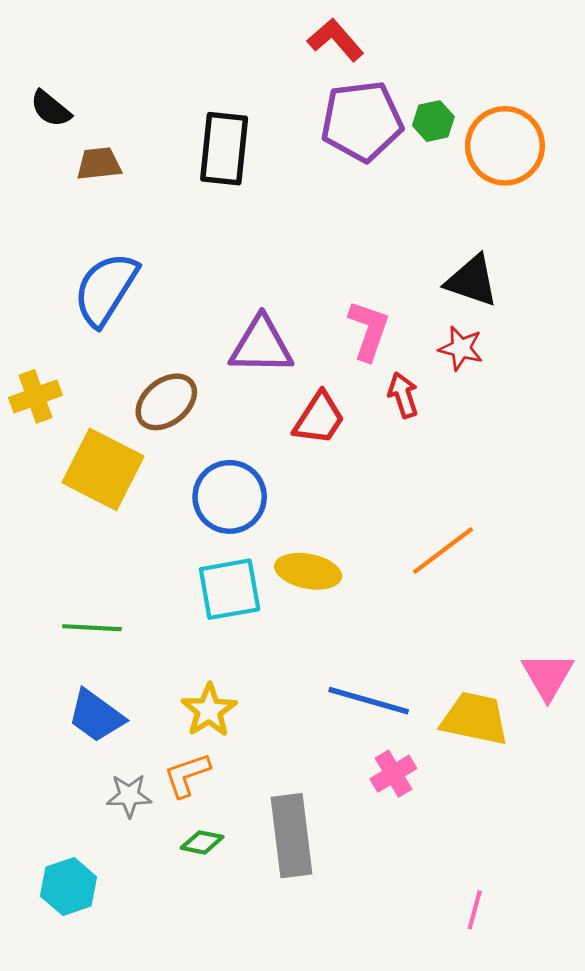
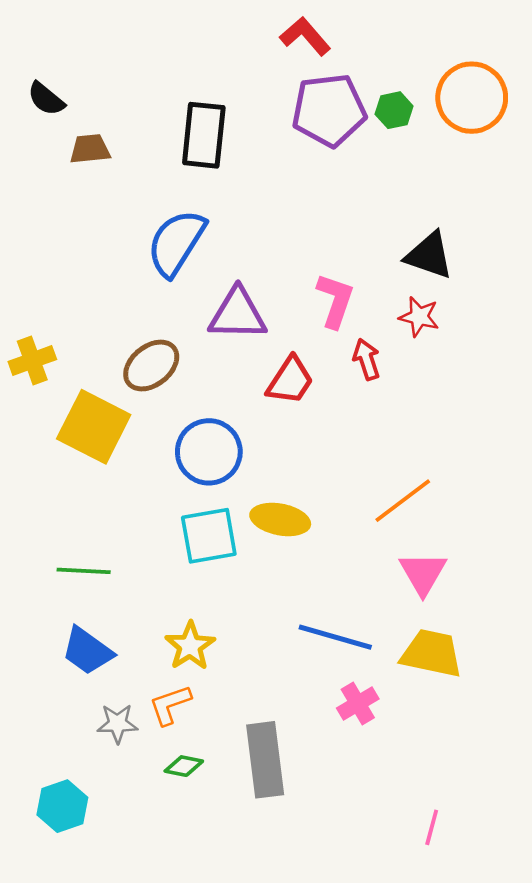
orange circle: (505, 146) -> (472, 98), moved
blue semicircle: (106, 289) -> (176, 243), moved
pink triangle: (548, 676) -> (423, 573), moved

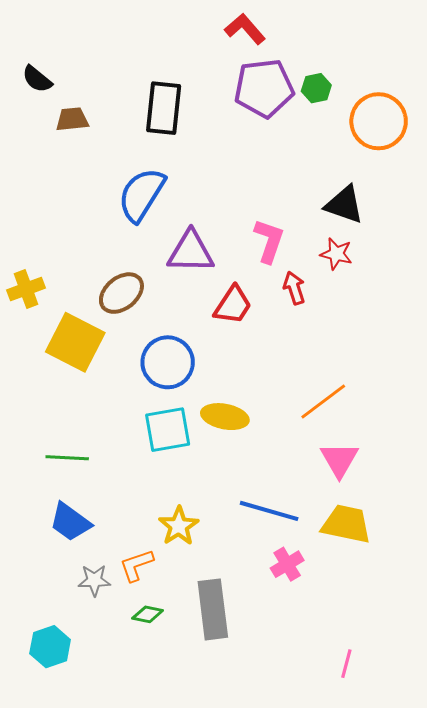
orange circle: (472, 98) -> (379, 121), moved
yellow star: (190, 646) -> (179, 526), moved

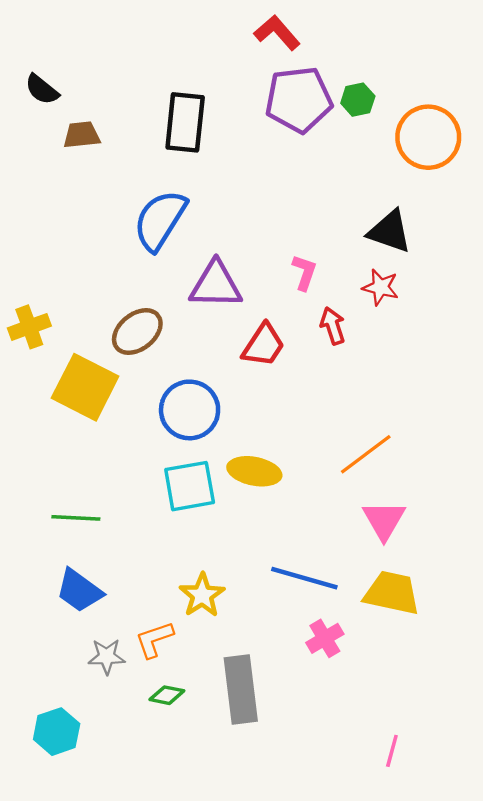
pink L-shape: (269, 241) -> (304, 272), size x0.7

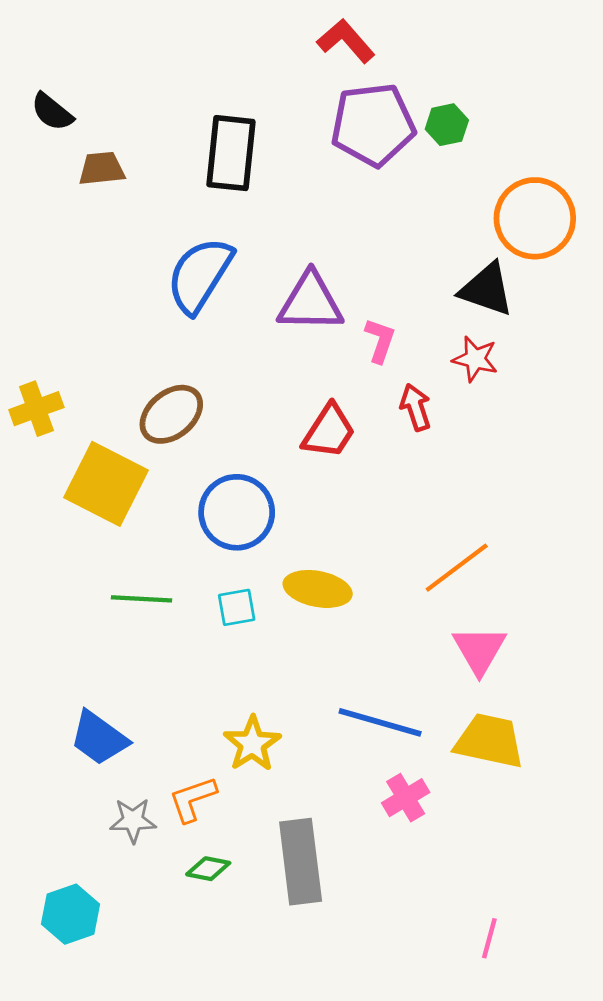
orange circle: (428, 137) -> (535, 218), moved
purple triangle: (216, 285) -> (310, 302), moved
cyan square: (190, 486) -> (237, 607), size x0.6
green line: (76, 518) -> (142, 599), moved

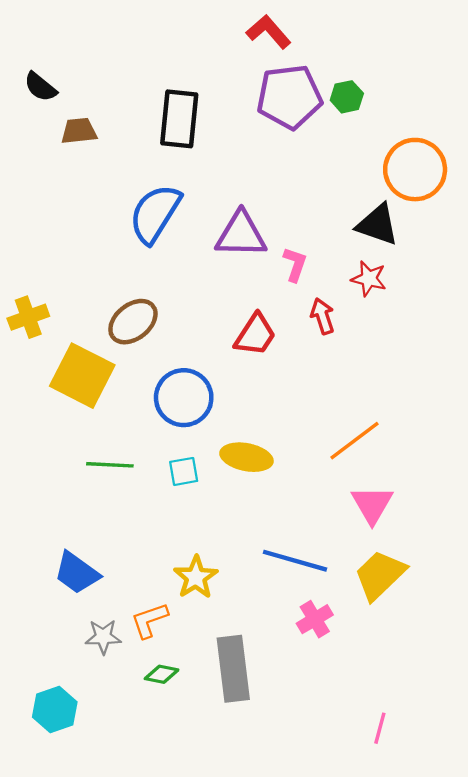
yellow trapezoid: (489, 741) -> (380, 575), turned -56

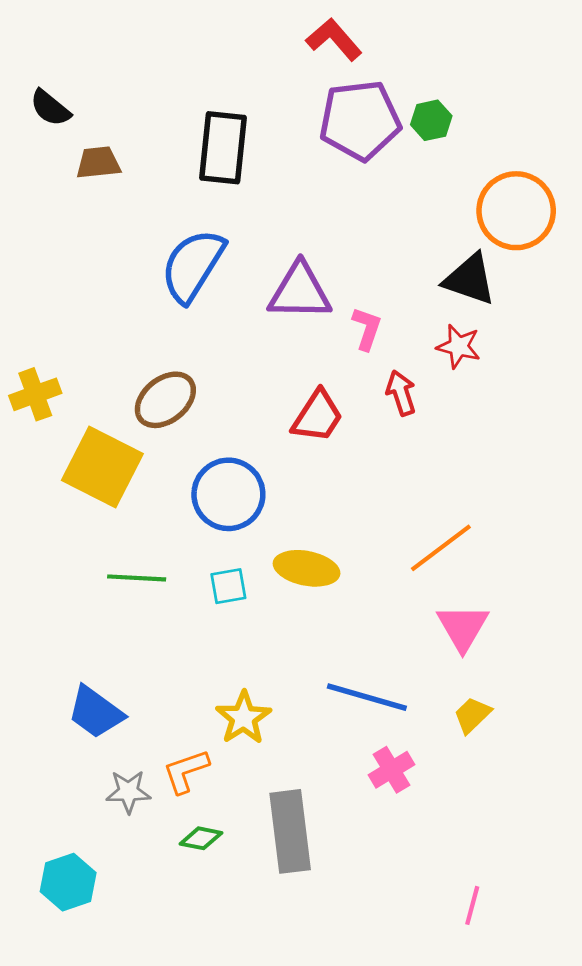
yellow trapezoid: (380, 575) -> (472, 715), size x0.6

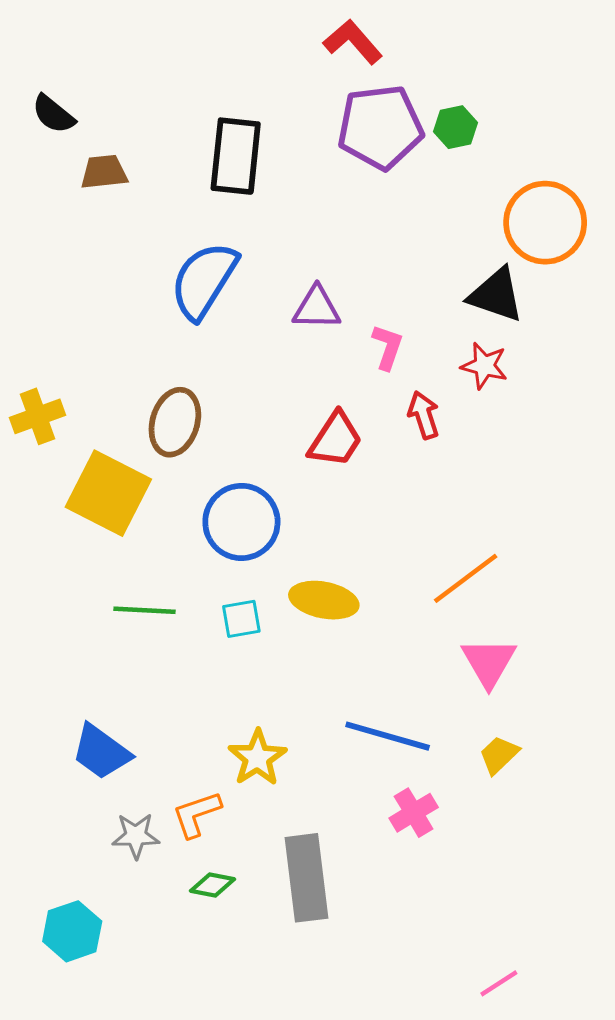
purple triangle: (300, 292) -> (317, 308), size x0.7
brown ellipse: (165, 400) -> (175, 422), turned -34
pink line: (472, 905) -> (499, 983), moved, turned 42

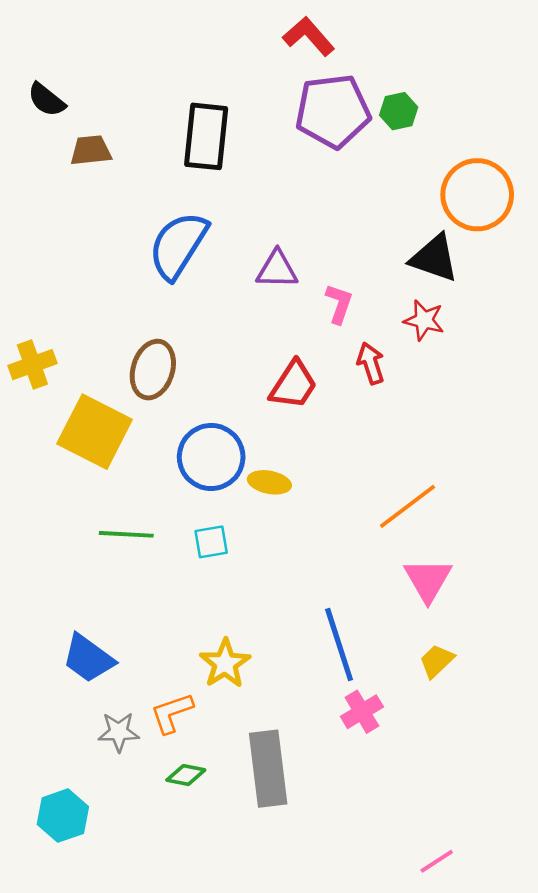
yellow ellipse: (324, 600) -> (269, 482), moved, size x0.7
blue line: (388, 736) -> (339, 645), turned 56

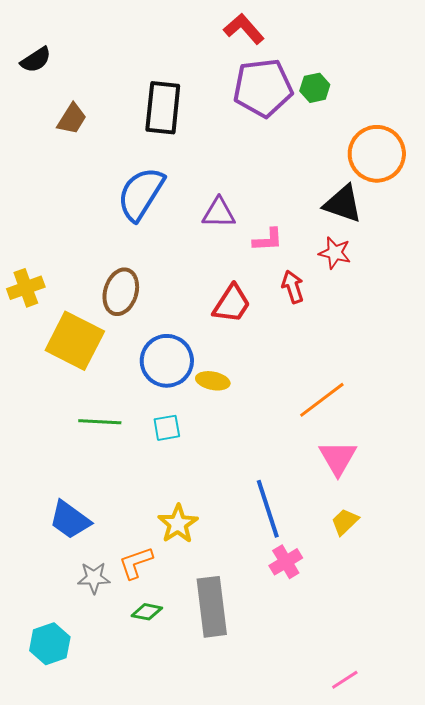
black semicircle: (46, 100) -> (36, 60), moved, turned -72
brown trapezoid: (91, 150) -> (72, 119), turned 128
pink L-shape: (339, 304) -> (268, 240), turned 68

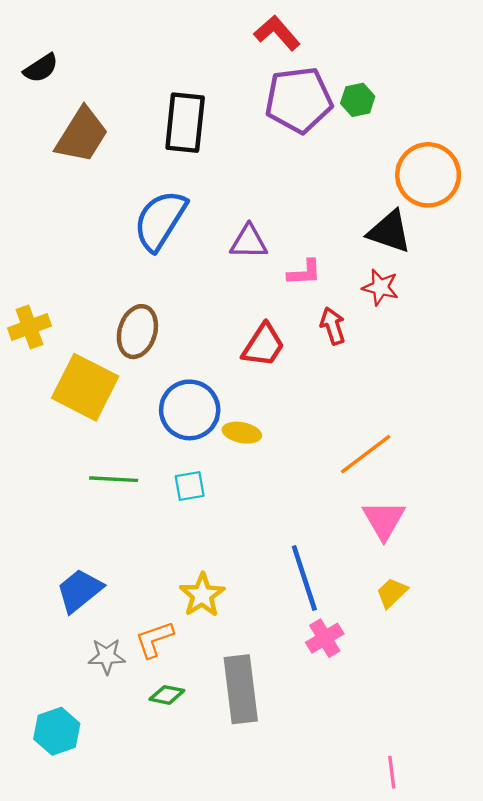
brown trapezoid: (72, 119) -> (82, 135), size x1.6
blue trapezoid: (70, 520) -> (79, 590), turned 105
pink line: (345, 680) -> (392, 772), turned -64

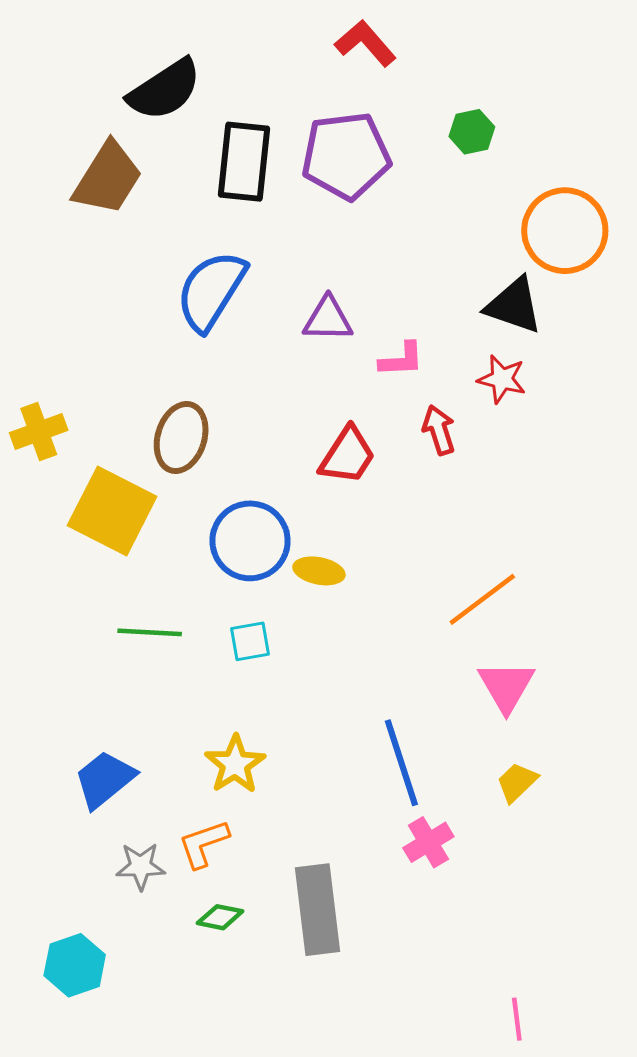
black semicircle: (41, 68) -> (165, 90), moved, size x1.6
purple pentagon: (299, 100) -> (346, 156), moved
yellow star: (202, 595) -> (235, 764), moved

